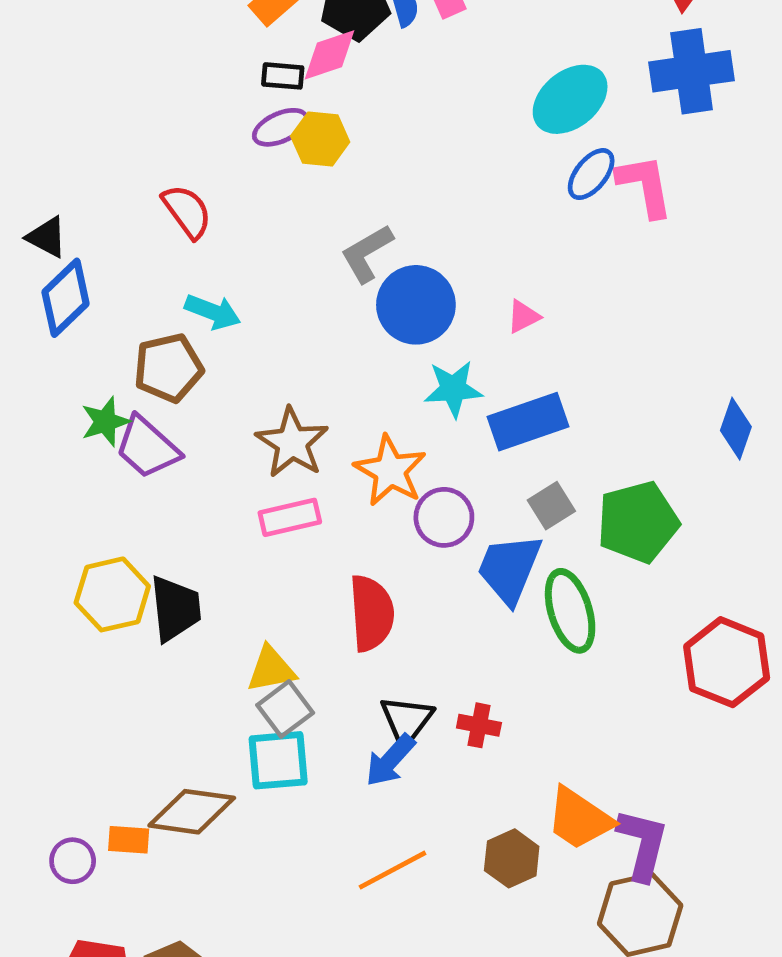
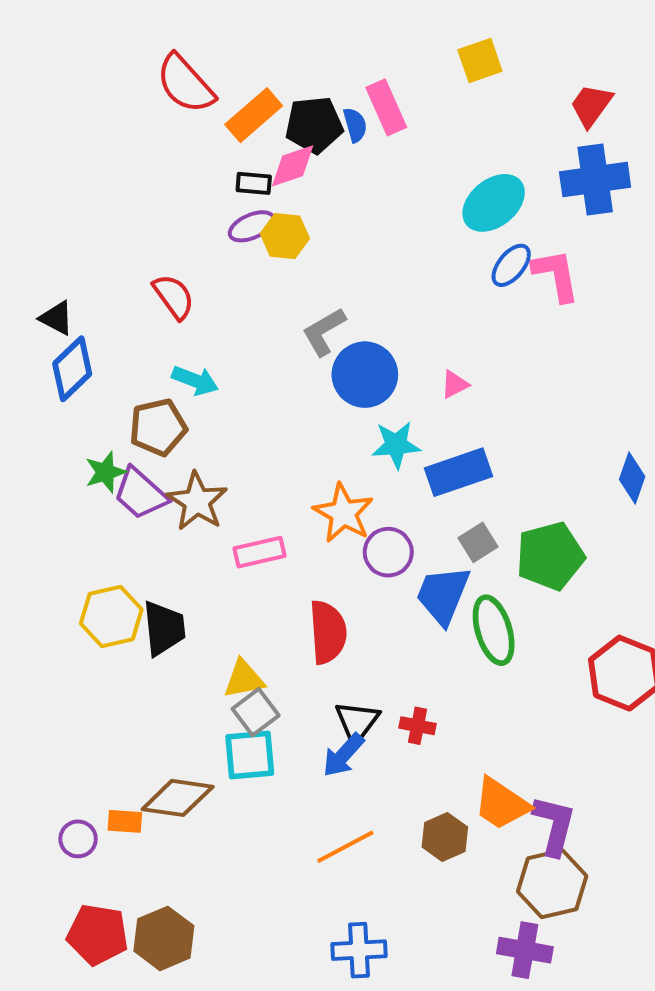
brown star: (292, 443) -> (197, 501), moved

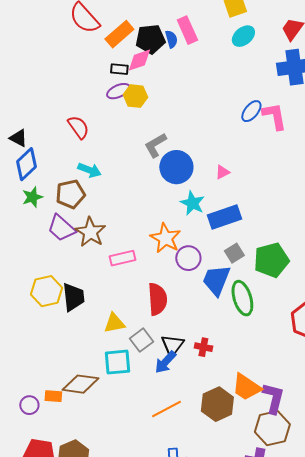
cyan ellipse: (494, 203) -> (243, 36), moved, size x0.7
cyan star: (396, 445) -> (192, 203), turned 30
green star: (105, 472) -> (32, 197), moved
gray square: (256, 712) -> (141, 340), moved
brown hexagon: (445, 837) -> (217, 404), size x1.4

